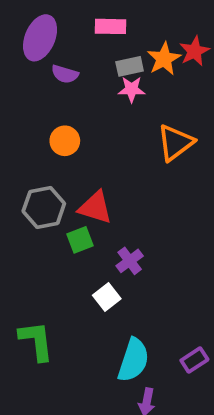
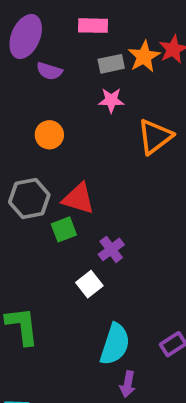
pink star: (132, 89) -> (111, 100), moved

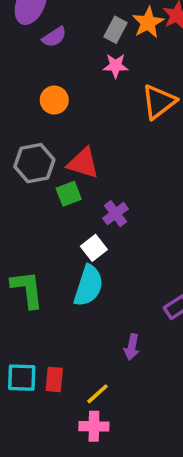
gray rectangle: (111, 64) -> (116, 30), turned -50
purple semicircle: (49, 71) -> (54, 37), turned -50
cyan semicircle: (115, 344) -> (88, 286), moved

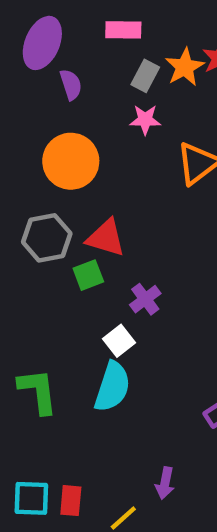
purple semicircle: (54, 37) -> (71, 85), turned -75
orange circle: (54, 100) -> (71, 161), size x1.6
purple arrow: (132, 347) -> (165, 483), moved

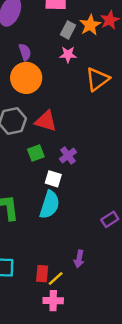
purple semicircle: (71, 85) -> (25, 52), moved
green square: (88, 275) -> (36, 153), moved
white square: (119, 341) -> (53, 179), turned -35
red rectangle: (71, 501) -> (42, 274), moved

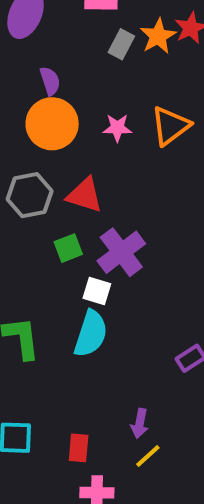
pink star: (68, 55) -> (117, 128), moved
purple cross: (68, 155) -> (121, 252), size x1.6
yellow line: (56, 279) -> (148, 456), moved

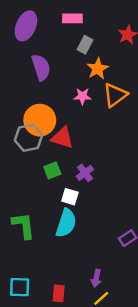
orange star: (158, 36) -> (98, 69), moved
purple semicircle: (50, 81) -> (41, 67), size x1.5
orange circle: (52, 124) -> (40, 120), moved
purple cross: (121, 252) -> (85, 173), size x0.6

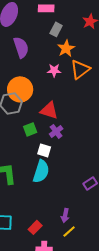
red triangle: (62, 138) -> (49, 110), moved
red rectangle: (59, 293) -> (35, 227), turned 40

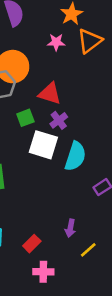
white square: (44, 150) -> (43, 145), size x1.6
cyan semicircle: (41, 171) -> (75, 156), moved
yellow line: (69, 231) -> (88, 250), moved

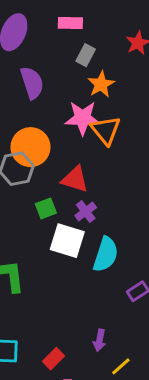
orange triangle: (90, 41) -> (106, 130), moved, turned -32
pink star: (56, 42) -> (83, 118), size x1.6

